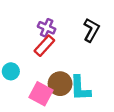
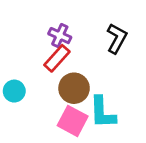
brown circle: (60, 84) -> (74, 88), moved
pink square: (41, 94) -> (73, 121), moved

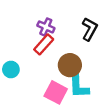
brown circle: (74, 88) -> (70, 65), moved

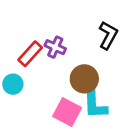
purple cross: (46, 27) -> (55, 47), moved
red rectangle: (44, 44) -> (30, 54), moved

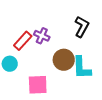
cyan L-shape: (95, 104) -> (82, 68), moved
pink square: (67, 112) -> (38, 85), moved, turned -30

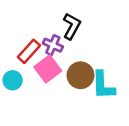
black L-shape: (82, 27) -> (72, 26), moved
pink square: (38, 85) -> (48, 69), moved, turned -35

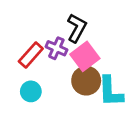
pink square: (48, 69) -> (85, 56), moved
cyan circle: (13, 80) -> (31, 91), moved

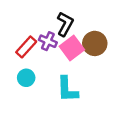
brown circle: (86, 81) -> (95, 43), moved
cyan L-shape: (110, 91) -> (67, 89), moved

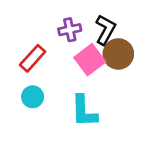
black L-shape: (65, 24) -> (105, 30), moved
purple cross: (48, 41) -> (70, 30), moved, turned -36

